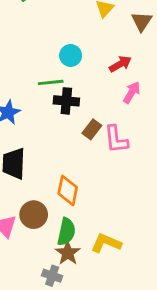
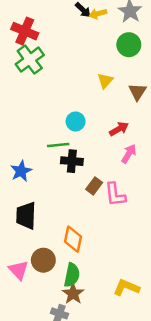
yellow L-shape: (106, 243) -> (126, 287), moved

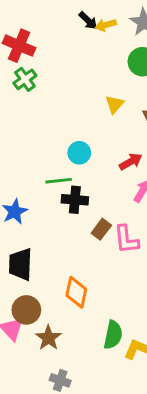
green cross: (30, 60) -> (25, 79), size x0.7
brown circle: (43, 260) -> (26, 310), moved
green semicircle: (72, 275) -> (113, 335), moved
brown star: (73, 294) -> (48, 338), moved

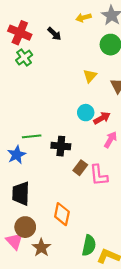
black arrow: (88, 21) -> (54, 34), moved
cyan circle: (79, 153) -> (86, 113), moved
green line: (59, 181) -> (32, 136), moved

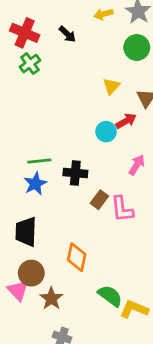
red arrow: (102, 118) -> (126, 121), moved
blue star: (17, 155) -> (35, 184), moved
green semicircle: (89, 245) -> (110, 296), turned -66

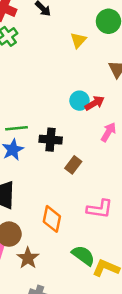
yellow triangle: (111, 86) -> (78, 40), moved
red arrow: (126, 121) -> (95, 103), moved
pink L-shape: (122, 209) -> (100, 209), moved, turned -76

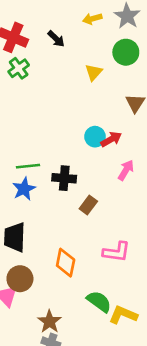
brown star: (28, 258) -> (49, 322), moved

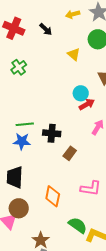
green cross: (19, 68) -> (19, 67), moved
yellow triangle: (94, 72) -> (74, 54), turned -32
cyan circle: (95, 137) -> (81, 93), moved
blue star: (24, 189) -> (22, 141), turned 30

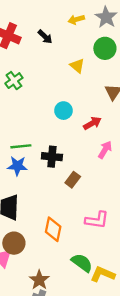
cyan circle: (81, 93) -> (63, 111), moved

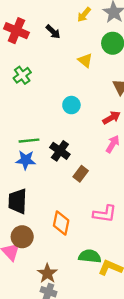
yellow arrow: (76, 20) -> (84, 15), turned -35
red arrow: (92, 123) -> (112, 118), moved
black cross: (52, 157) -> (60, 151), turned 30
green semicircle: (82, 263) -> (90, 256), turned -30

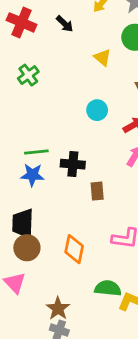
cyan circle: (71, 105) -> (97, 110), moved
black cross: (60, 151) -> (73, 164), turned -30
brown rectangle: (81, 174) -> (97, 191), turned -42
brown circle: (22, 237) -> (27, 248), moved

